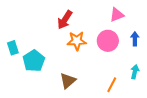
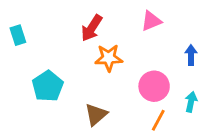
pink triangle: (117, 15) -> (151, 21), moved
pink circle: (108, 41) -> (154, 86), moved
cyan rectangle: (13, 48) -> (18, 35), moved

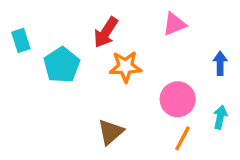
cyan pentagon: (48, 86) -> (62, 65), moved

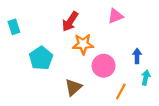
blue arrow: (220, 63) -> (137, 56), moved
cyan pentagon: (62, 65) -> (41, 58), moved
pink circle: (178, 99) -> (104, 66), moved

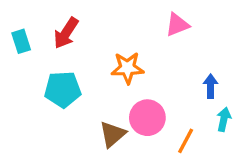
red arrow: (70, 21) -> (66, 33), moved
cyan pentagon: (41, 58) -> (63, 89), turned 30
pink circle: (104, 66) -> (147, 118), moved

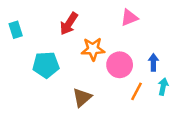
red arrow: (66, 33) -> (69, 24), moved
pink circle: (147, 118) -> (120, 65), moved
orange line: (186, 141) -> (136, 91), moved

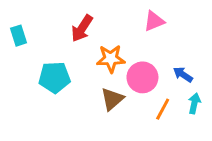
blue arrow: (153, 62) -> (183, 75), turned -56
brown triangle: (82, 97) -> (112, 99), moved

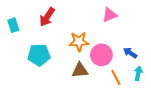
red arrow: (82, 28) -> (47, 17), moved
brown triangle: (112, 99) -> (80, 70), turned 36
orange line: (163, 109) -> (116, 77), turned -56

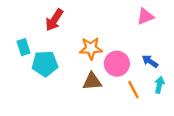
pink triangle: (110, 15) -> (145, 16), moved
cyan rectangle: (13, 25) -> (24, 47), moved

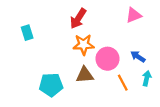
red arrow: (54, 20) -> (78, 18), moved
cyan rectangle: (24, 47) -> (27, 33), moved
cyan pentagon: (45, 64) -> (51, 85), moved

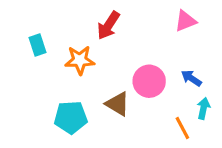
orange star: (84, 45) -> (80, 60), moved
brown triangle: (85, 75) -> (117, 104), turned 36
orange line: (123, 83) -> (182, 128), moved

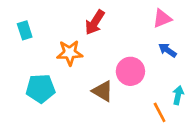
cyan rectangle: (38, 45) -> (25, 30), moved
blue arrow: (191, 78) -> (167, 50), moved
cyan pentagon: (71, 117) -> (41, 89), moved

